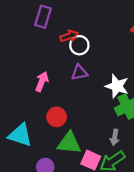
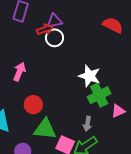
purple triangle: (79, 72) -> (55, 21), moved

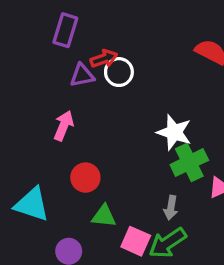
purple triangle: (55, 21) -> (82, 75), moved
green triangle: (45, 129) -> (104, 216), size x0.7

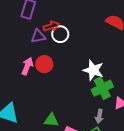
red circle: (85, 178) -> (44, 64), moved
gray arrow: (171, 208) -> (99, 116), moved

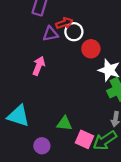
red circle: (44, 64) -> (91, 49), moved

